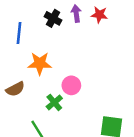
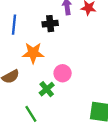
black cross: (53, 18) -> (50, 24), moved, turned -35

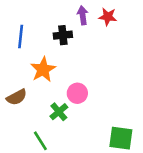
orange star: (33, 53) -> (43, 69), turned -30

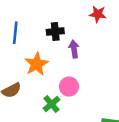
purple arrow: (83, 15) -> (74, 49), moved

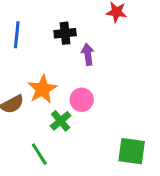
orange star: (36, 64) -> (42, 89), moved

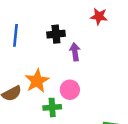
green cross: (61, 121) -> (52, 107), turned 36

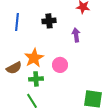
purple arrow: (75, 52) -> (76, 35), moved
green cross: (52, 107) -> (36, 79), moved

